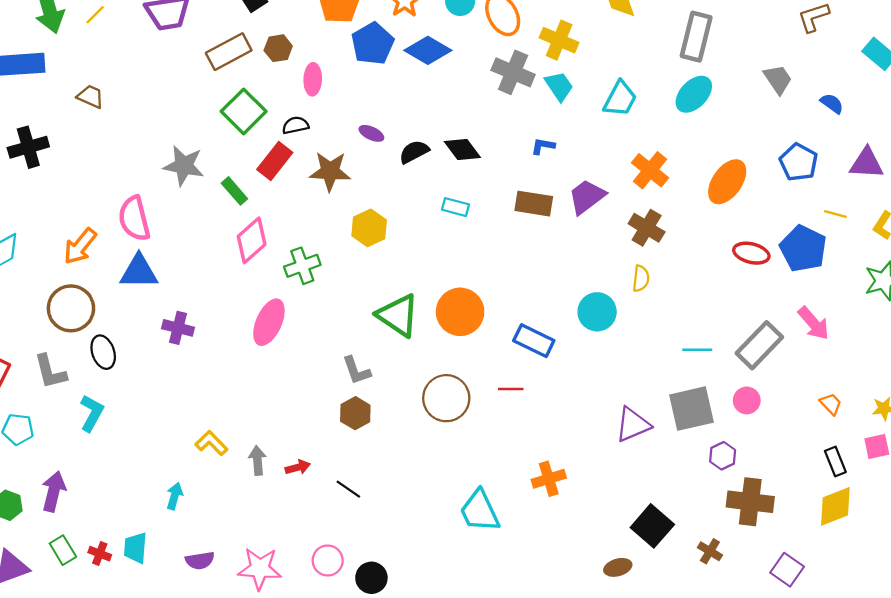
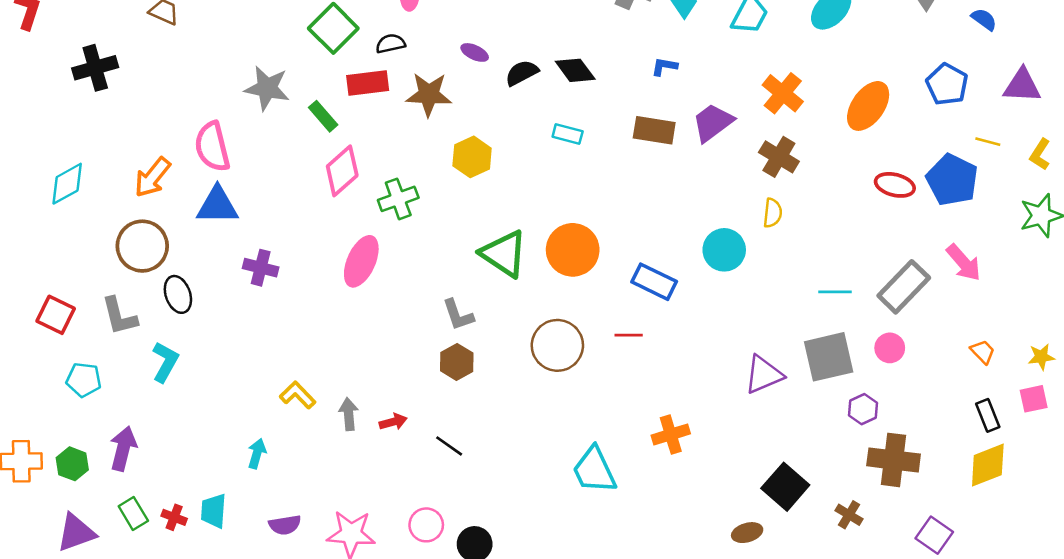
red rectangle: (275, 161) -> (368, 83), turned 45

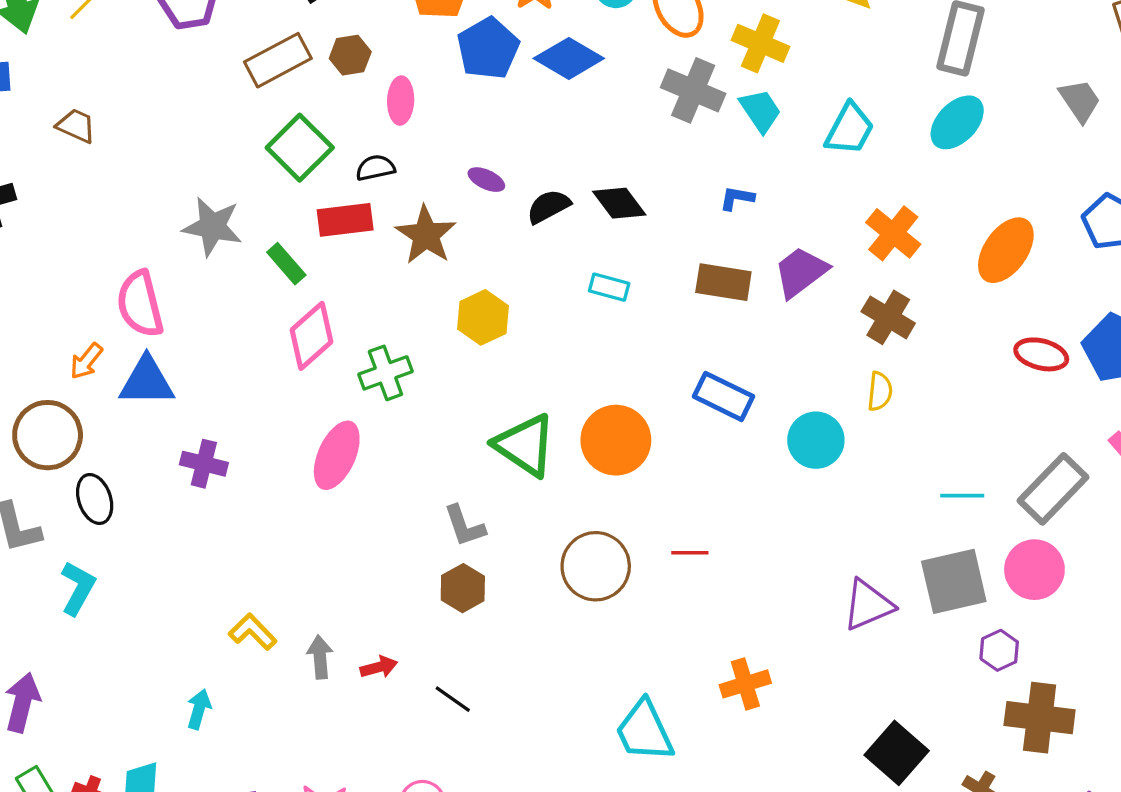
brown star: (429, 95) -> (426, 235), turned 30
orange arrow: (152, 177) -> (86, 361), moved, size x0.7
blue rectangle: (654, 282) -> (723, 396), moved
pink circle: (890, 348) -> (1034, 570), size x1.5

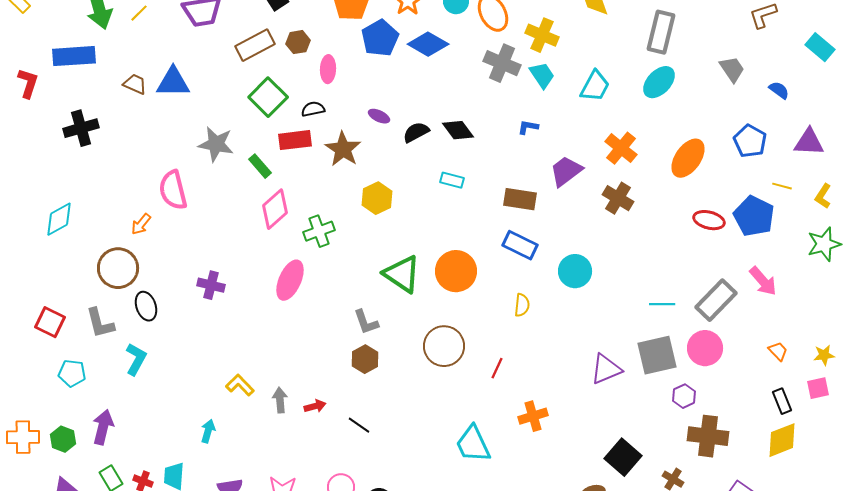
brown rectangle: (723, 282) -> (520, 199), moved
blue triangle: (147, 381) -> (173, 82), moved
yellow semicircle: (880, 391) -> (522, 305), moved
red line: (690, 553) -> (497, 368), moved, turned -65

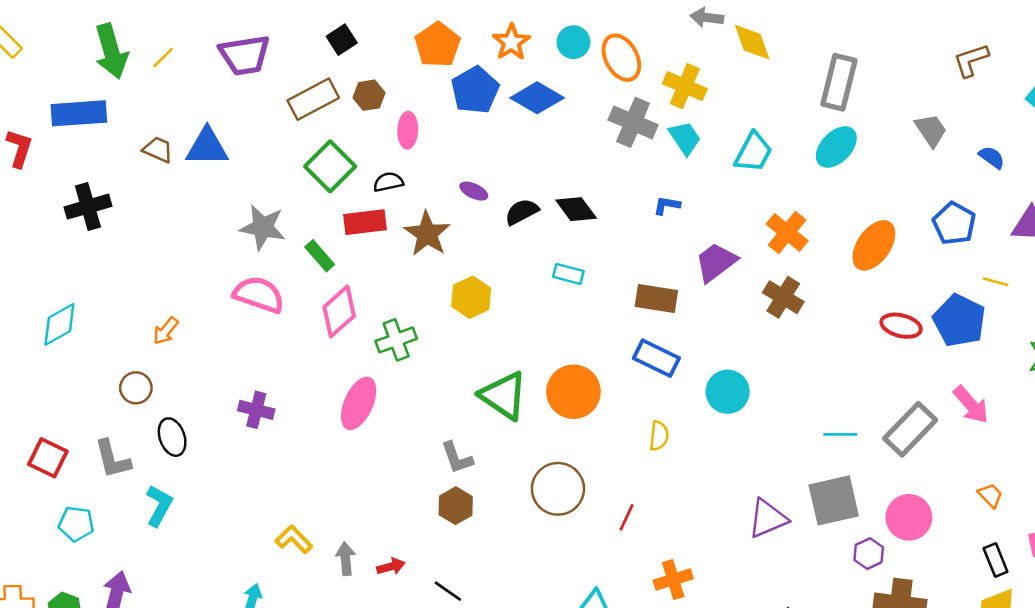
pink semicircle: (173, 190) -> (259, 295), moved, turned 123
brown circle: (118, 268) -> (136, 388), size x0.6
pink circle: (705, 348) -> (909, 517), moved

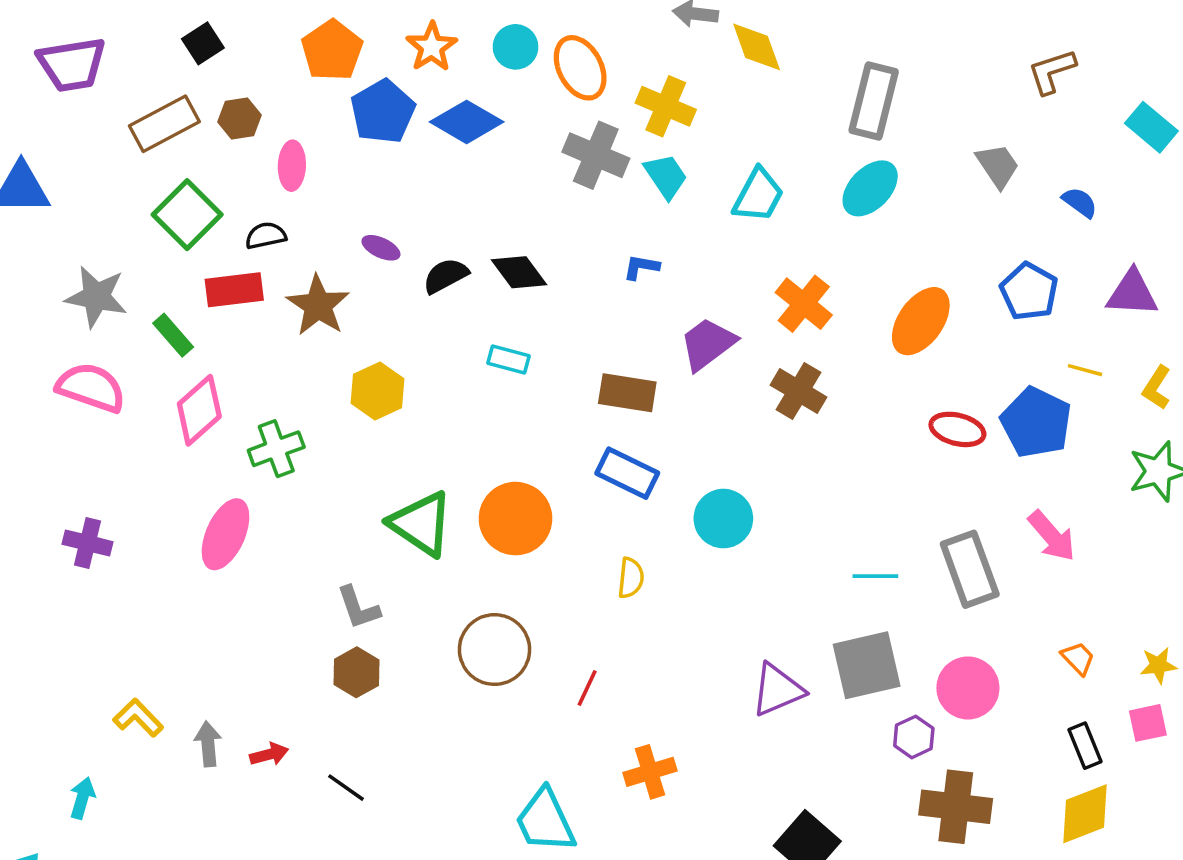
gray rectangle: (910, 429) -> (970, 569), turned -64

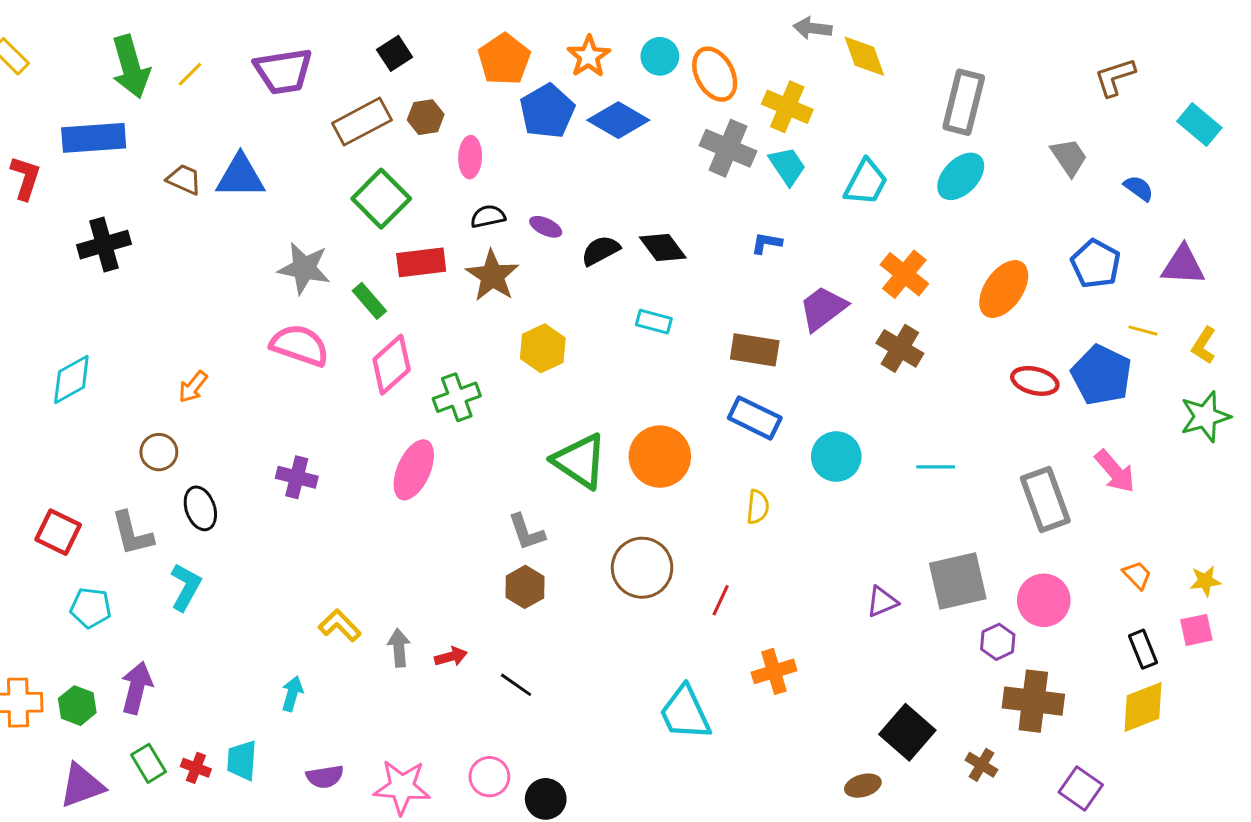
black semicircle: (266, 236) -> (488, 216), moved
cyan line: (875, 576) -> (936, 467), moved
purple triangle: (778, 690) -> (882, 602), size x0.7

